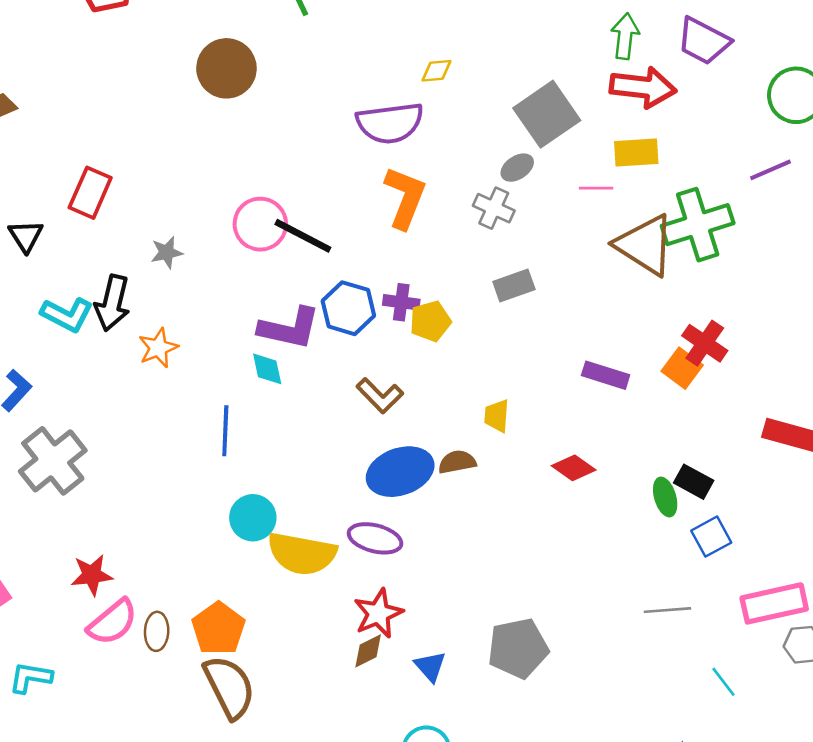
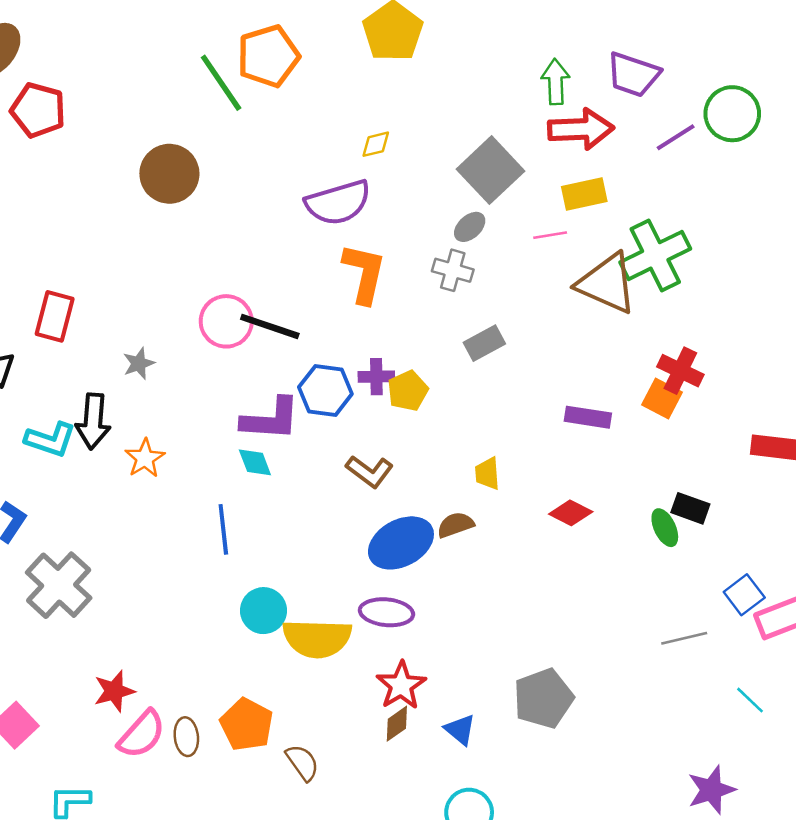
purple line: (770, 170) -> (676, 137), moved
blue square: (711, 537) -> (744, 595), moved
brown semicircle: (229, 687) -> (302, 762), moved, size x0.6

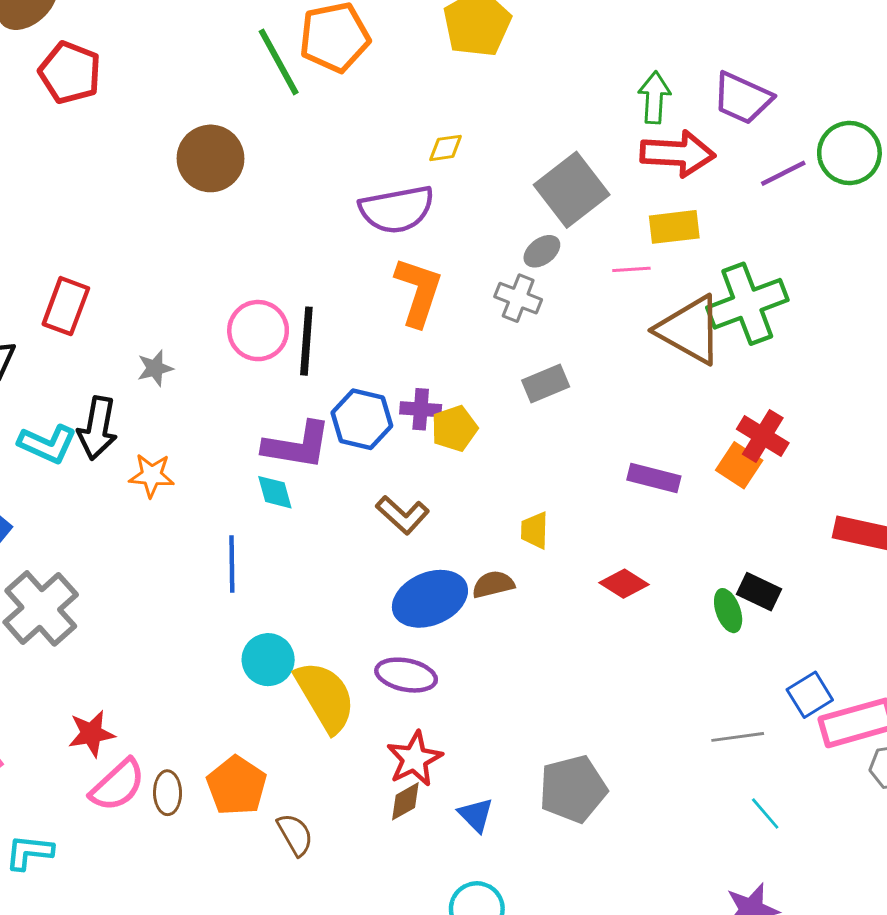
black line: (270, 326) -> (306, 341), turned 70
orange star: (145, 458) -> (152, 475), turned 30
yellow semicircle: (317, 638) -> (325, 697), turned -128
cyan line: (750, 700) -> (765, 813), moved

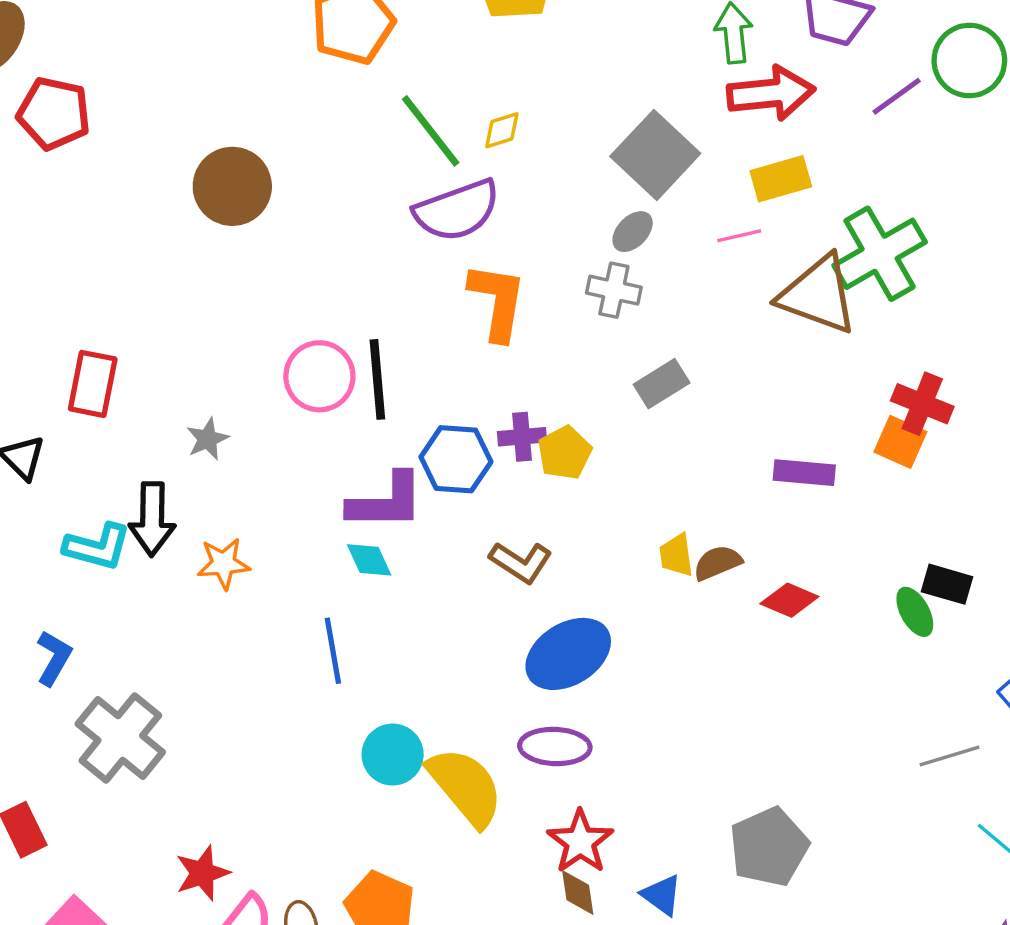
green line: (279, 62) -> (431, 131), moved
brown semicircle: (493, 584) -> (717, 563), moved
brown diamond: (405, 801) -> (578, 893), turned -60

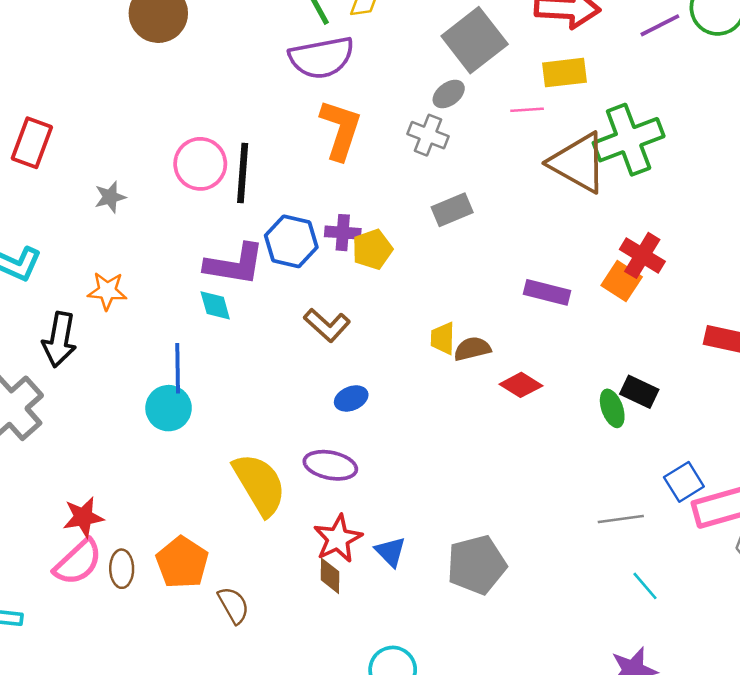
black arrow: (152, 519) -> (59, 340), moved
blue ellipse: (568, 654) -> (351, 398), size x0.5
cyan circle: (393, 755) -> (169, 408), moved
red star: (202, 873) -> (83, 517), moved
blue triangle: (662, 895) -> (390, 552), moved

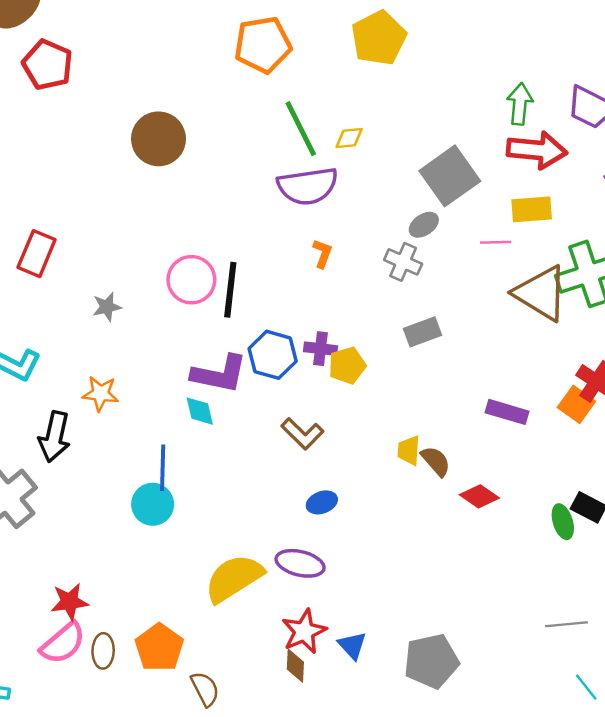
orange L-shape: (341, 130) -> (322, 253), size x0.5
brown semicircle: (472, 349) -> (436, 461), turned 60
yellow semicircle: (260, 484) -> (234, 578), turned -94

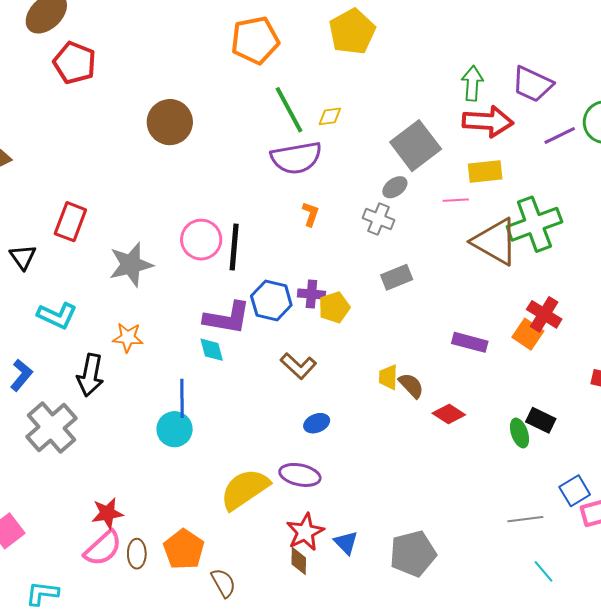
gray star: (107, 307) -> (131, 265), size x1.8

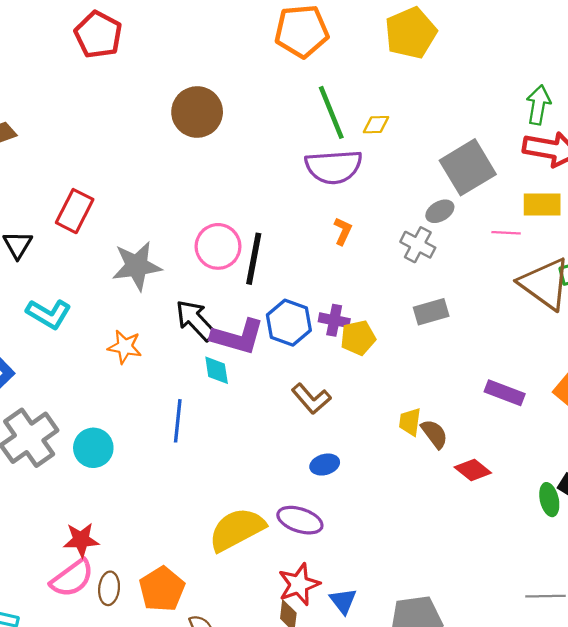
black arrow: (90, 375) -> (196, 320), moved, turned 120
cyan circle: (175, 429) -> (93, 448), moved

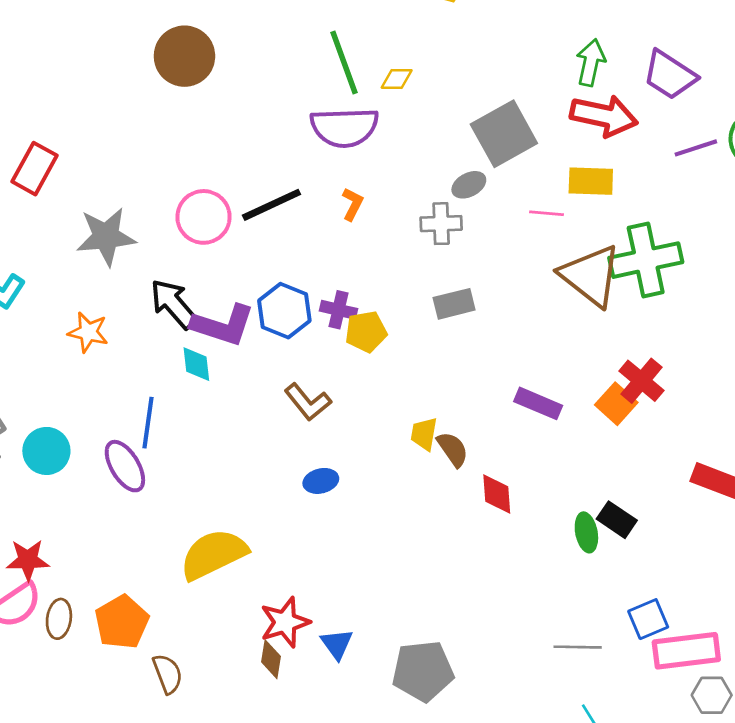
gray cross: (418, 245) -> (441, 224), turned -32
black line: (254, 259) -> (272, 205), moved, turned 52
red diamond: (473, 470) -> (497, 494), turned 45
purple ellipse: (300, 520) -> (125, 466), moved, turned 39

